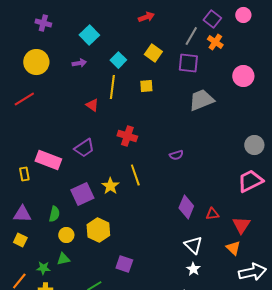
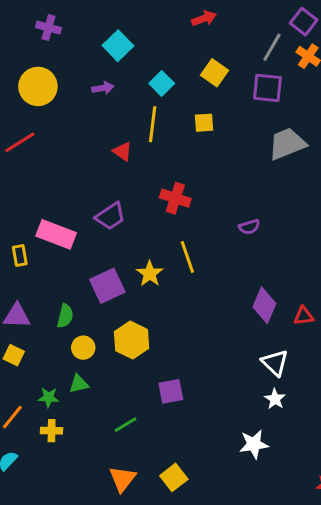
purple square: (124, 264) -> (171, 391), turned -30

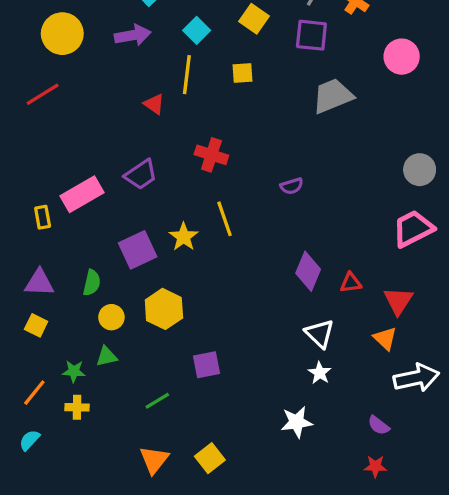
purple arrow: (103, 88) -> (133, 35), size x1.5
pink rectangle: (56, 234) -> (82, 194), turned -51

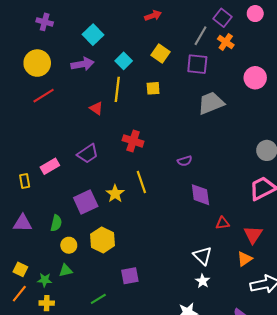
red line: (43, 94) -> (44, 96), moved
pink rectangle: (82, 194) -> (50, 166), size x0.7
purple diamond: (308, 271) -> (200, 195), moved, turned -30
yellow square: (36, 325) -> (20, 269), moved
orange triangle: (385, 338) -> (245, 259), turned 42

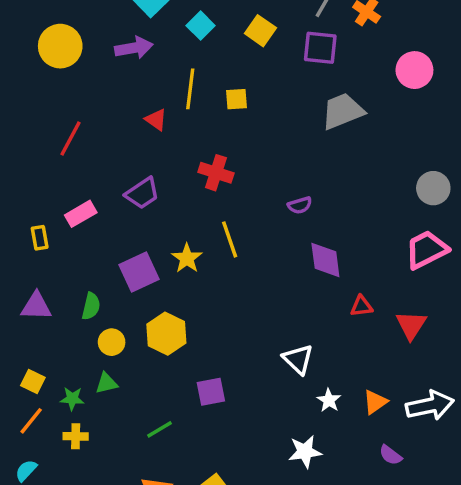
cyan square: (124, 61) -> (201, 26), moved
yellow square: (153, 88) -> (236, 99), moved
red line: (44, 96) -> (70, 138), moved, turned -30
white triangle: (203, 256) -> (298, 359), moved
orange triangle: (245, 259) -> (375, 402), moved

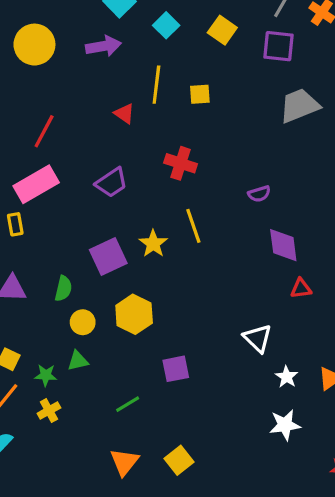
pink rectangle: (81, 214) -> (36, 184), moved, size x1.5
red triangle: (361, 306) -> (301, 289), moved
yellow cross: (76, 436) -> (49, 411), turned -30
white star: (305, 452) -> (285, 425), moved

